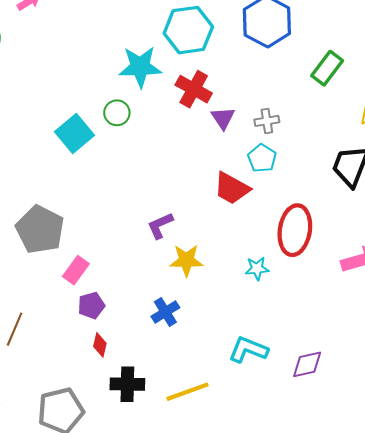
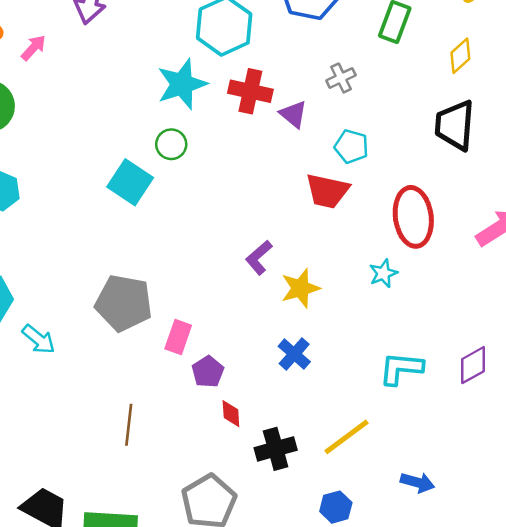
gray cross: (267, 121) -> (341, 78), moved

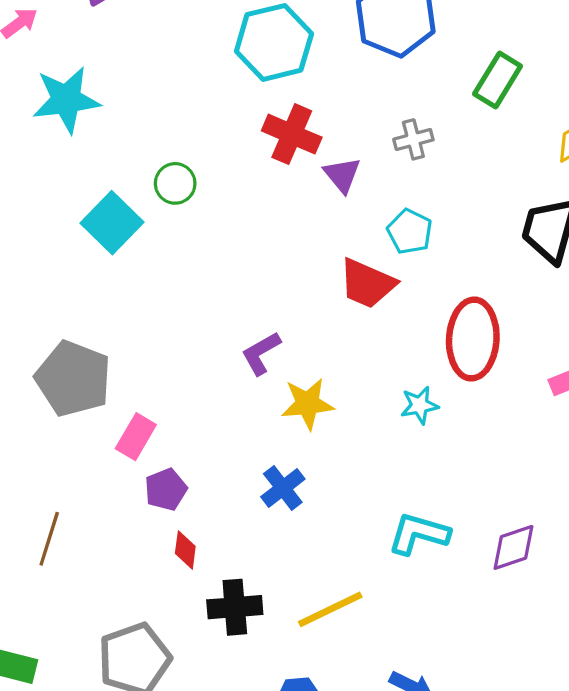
cyan star: (182, 84) -> (66, 100), moved

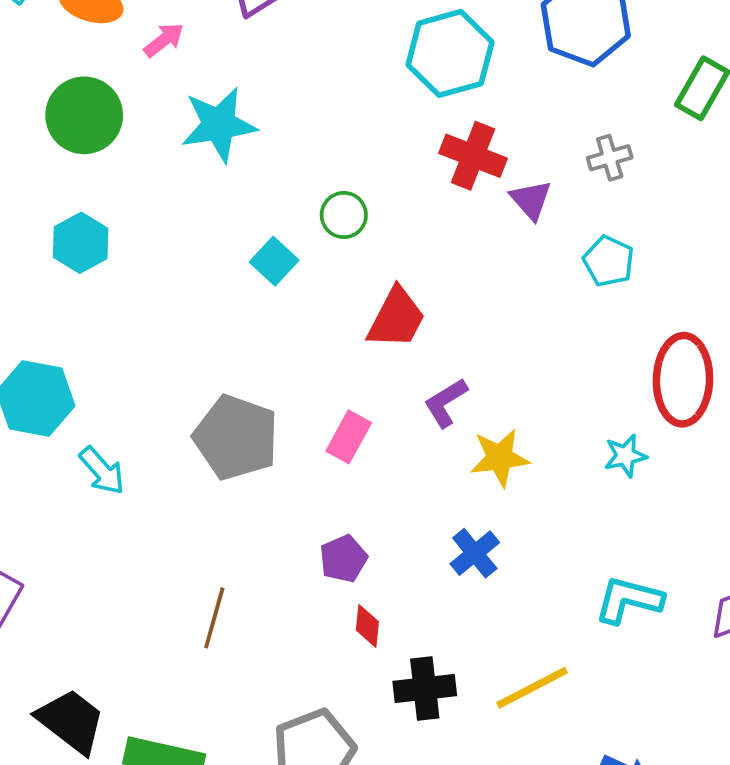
cyan square: (112, 223) -> (274, 261), size x0.7
red trapezoid: (367, 283) -> (396, 318), moved, turned -84
pink rectangle: (136, 437) -> (349, 437), moved

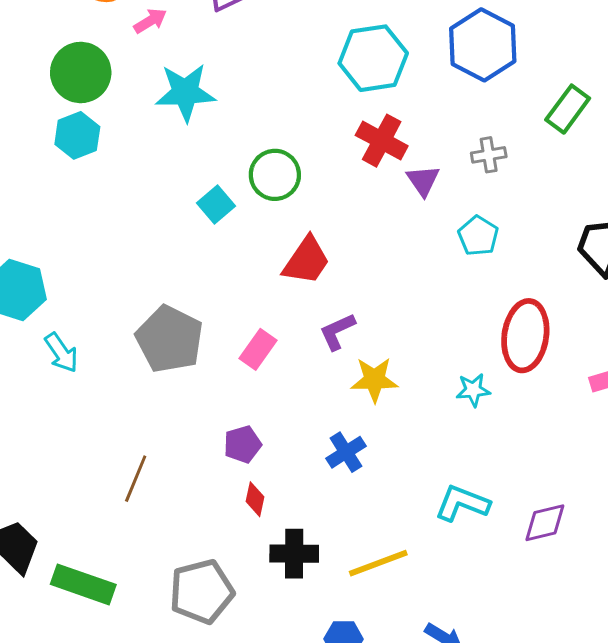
green circle: (344, 215) -> (275, 175), size x1.4
cyan hexagon: (81, 243) -> (77, 135), moved

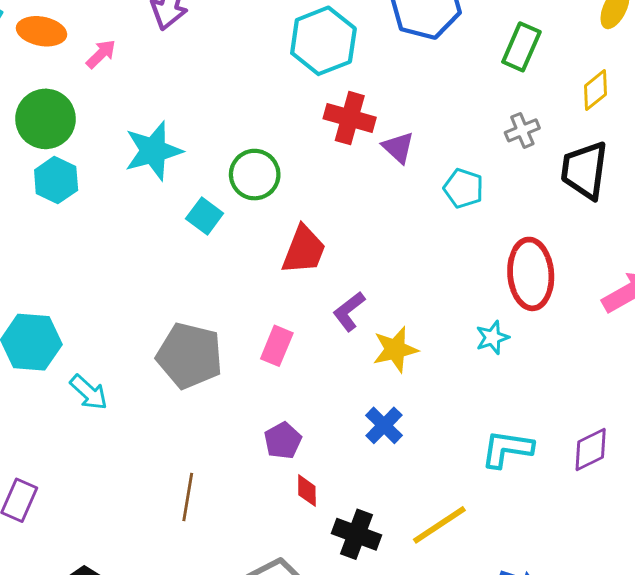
cyan star: (185, 92) -> (153, 151), moved
gray cross: (489, 155) -> (522, 130), moved
black cross: (294, 554) -> (357, 534), turned 33

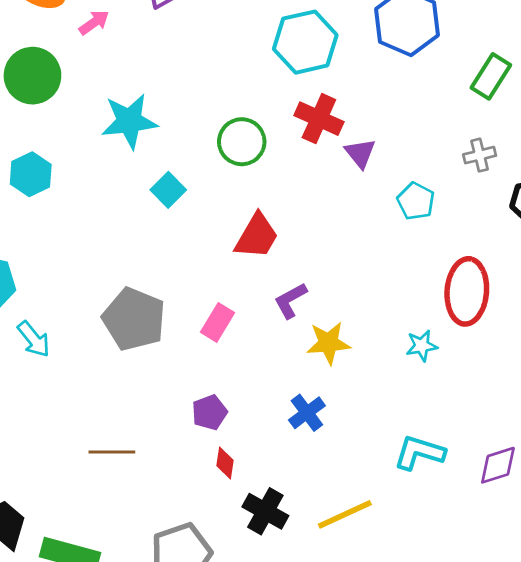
green circle: (255, 175) -> (242, 142), moved
cyan hexagon: (56, 180) -> (31, 174), moved
brown line: (188, 497) -> (112, 452), turned 72

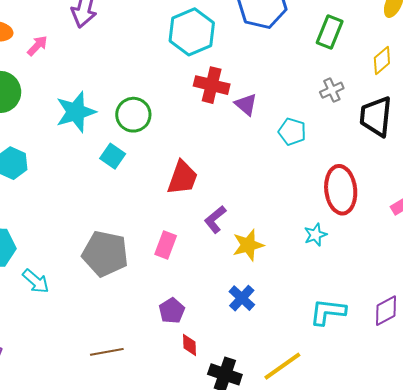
green circle: (242, 142) -> (133, 115), moved

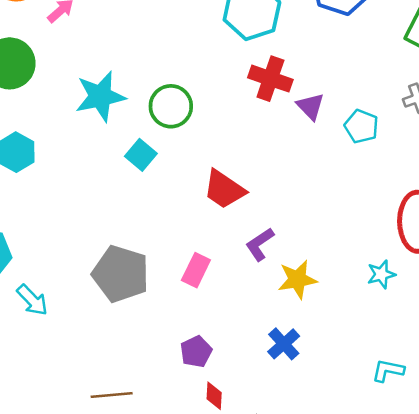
cyan pentagon: (292, 132) -> (361, 126), moved
red trapezoid: (182, 178) -> (224, 189), turned 99
cyan L-shape: (328, 312) -> (388, 370), size x0.7

